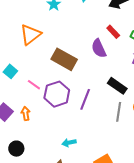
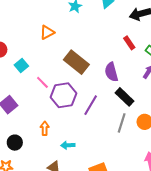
orange triangle: (31, 35) -> (47, 32), size x0.7
purple semicircle: (99, 48) -> (111, 72), moved
orange arrow: (26, 113) -> (45, 128), moved

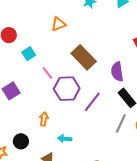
black circle: (15, 143) -> (21, 141), moved

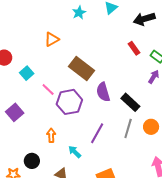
purple semicircle: (117, 72) -> (103, 92), moved
purple line: (92, 102) -> (97, 133), moved
cyan arrow: (65, 139) -> (75, 152), turned 48

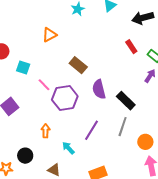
brown rectangle: (81, 69) -> (78, 65), size x0.7
cyan square: (27, 73) -> (23, 68), turned -32
orange circle: (151, 127) -> (145, 142), moved

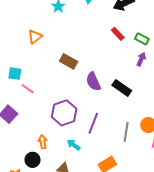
pink line: (44, 85) -> (28, 89), moved
purple hexagon: (65, 98) -> (64, 113), moved
gray line: (123, 127) -> (126, 132), moved
orange arrow: (45, 131) -> (43, 142), moved

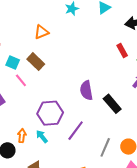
brown rectangle: (69, 61) -> (36, 62), moved
cyan arrow: (74, 145) -> (42, 136), moved

